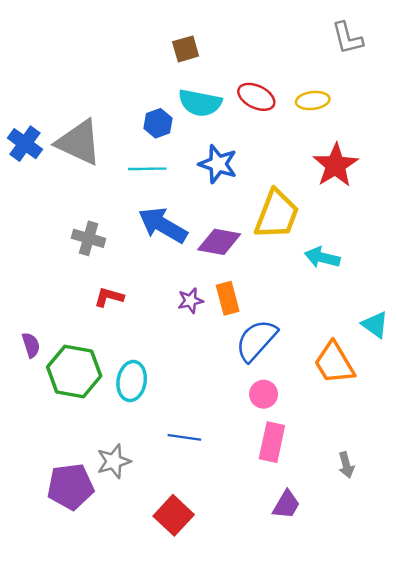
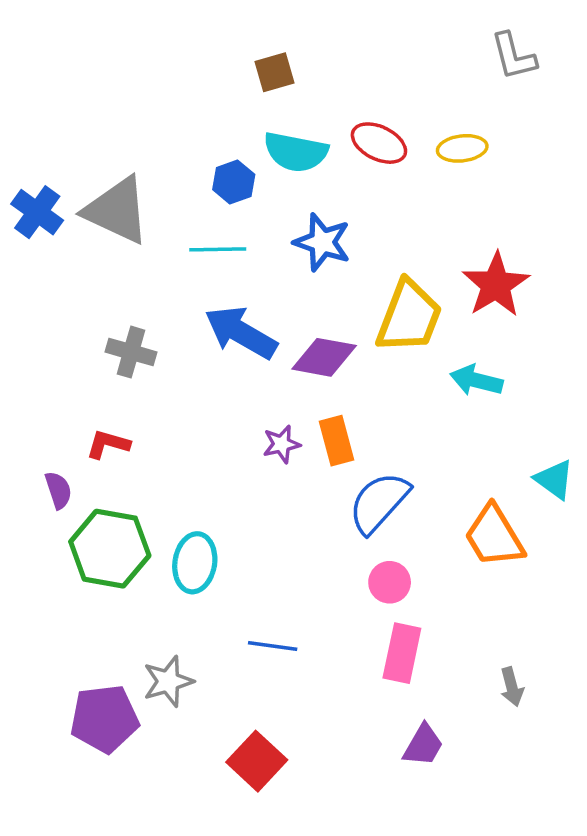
red star: (335, 165) -> (496, 285), moved
red L-shape: (109, 297) -> (108, 444), moved
purple semicircle: (31, 345) -> (58, 490), moved

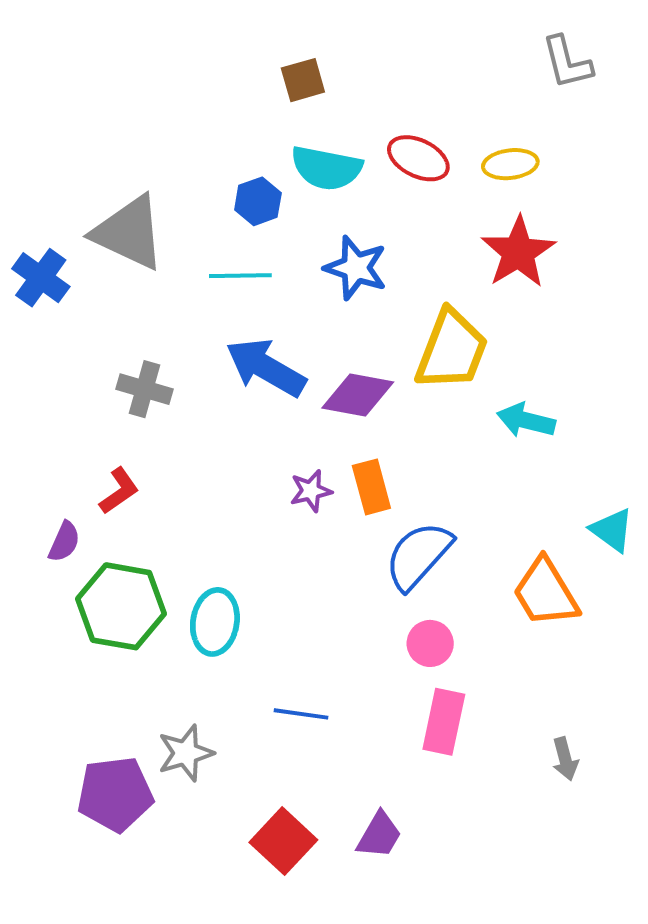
blue cross: (37, 212) -> (41, 278), moved
red star: (496, 285) -> (518, 252), moved
red L-shape: (108, 444) -> (119, 491), turned 129
purple semicircle: (58, 490) -> (64, 542), turned 42
purple trapezoid: (423, 745) -> (379, 835), moved

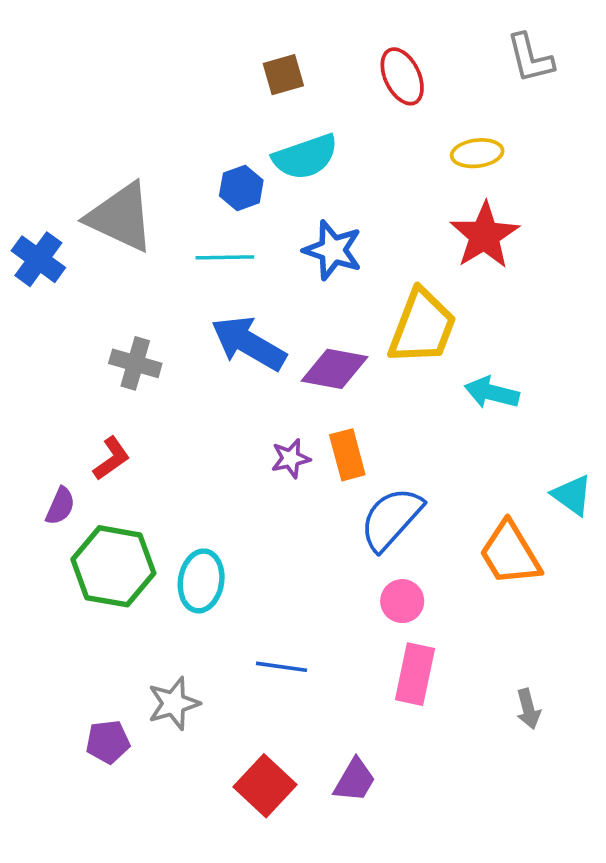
red ellipse: (418, 158) -> (402, 76), moved, turned 38
cyan semicircle: (326, 168) -> (305, 157), turned -30
purple pentagon: (115, 794) -> (108, 742), size x0.6

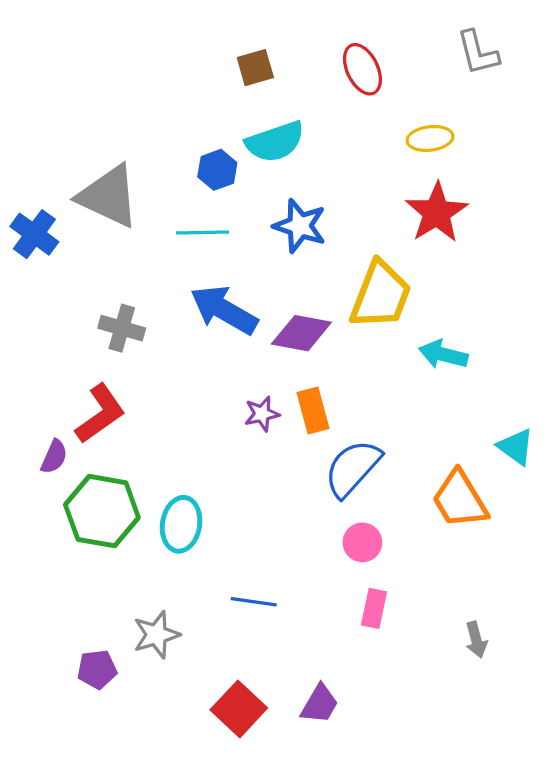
red L-shape: (112, 458) -> (100, 414), size x1.5
pink rectangle: (415, 674) -> (374, 608), size x0.7

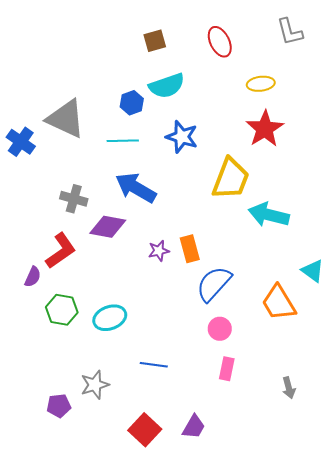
purple diamond: (301, 333) -> (108, 227), moved
cyan arrow: (443, 354) -> (269, 215), size x1.4
green hexagon: (102, 511) -> (62, 310), size x0.7
cyan ellipse: (181, 524) -> (110, 318), turned 60

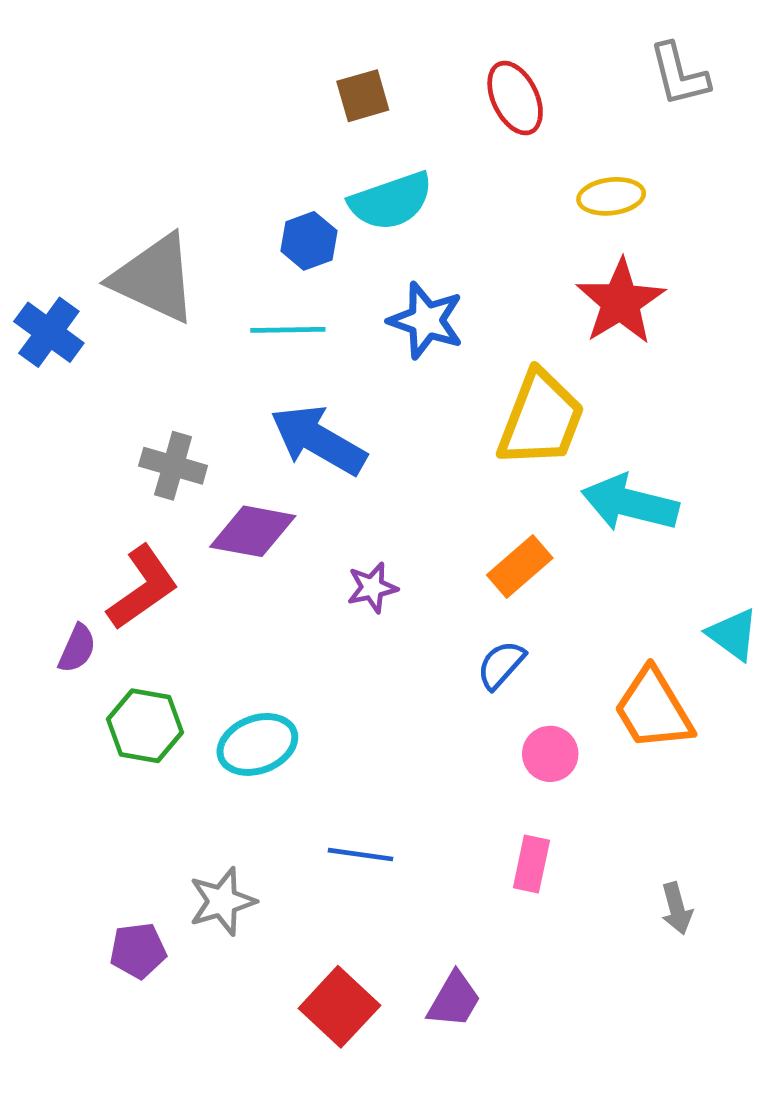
orange rectangle: (190, 249) -> (520, 566), moved, turned 64
blue semicircle: (214, 284) -> (501, 665), size x0.6
pink circle: (220, 329) -> (550, 754), moved

